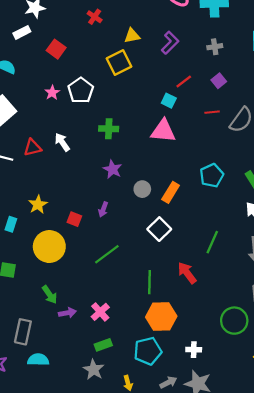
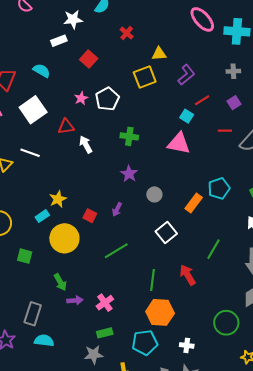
purple L-shape: (170, 43) -> (186, 75), moved
red triangle: (33, 148) -> (66, 127), moved
orange rectangle: (171, 192) -> (194, 203), moved
cyan rectangle: (11, 224) -> (42, 216), moved, turned 32
gray star: (94, 370) -> (94, 355), turned 30

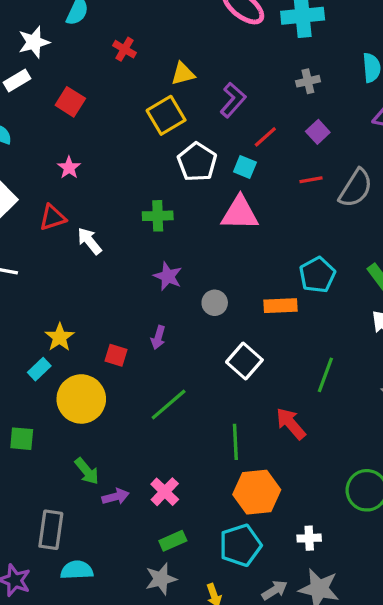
white pentagon: (107, 99) -> (197, 162), moved
orange rectangle: (194, 203) -> (280, 306), turned 60

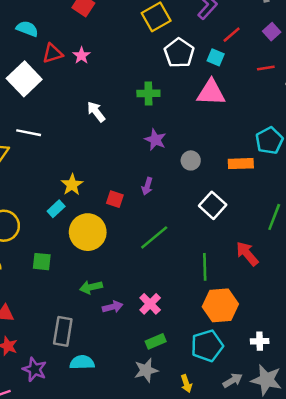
red triangle: (53, 217) -> (53, 53), moved
green arrow: (87, 471) -> (91, 287), turned 115

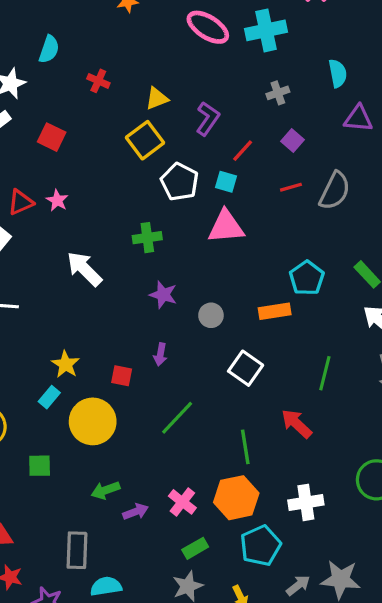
white arrow: (96, 112) -> (84, 269), size x1.4
orange hexagon: (220, 305) -> (236, 498), moved
white cross: (260, 341) -> (306, 502), moved, size x1.5

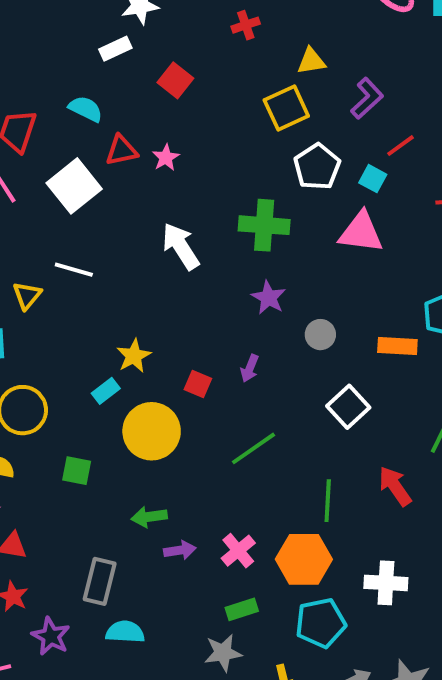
red cross: (98, 81) -> (246, 25), turned 35
green cross: (147, 238) -> (264, 225), size x1.4

